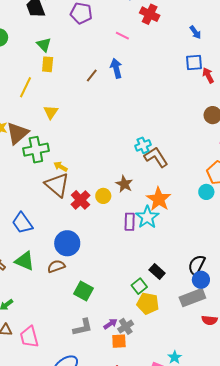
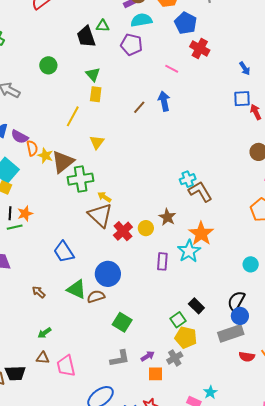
cyan circle: (206, 192) -> (251, 264), moved
purple rectangle: (130, 222) -> (162, 261), moved
green triangle: (25, 261) -> (77, 289), moved
gray cross: (126, 326) -> (175, 358), moved

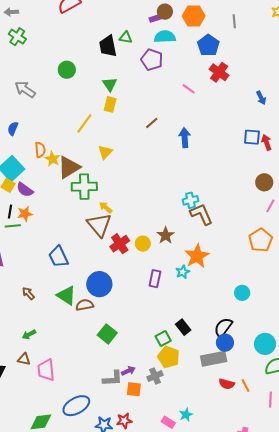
blue square: (242, 99) -> (252, 137), moved
blue arrow: (164, 101) -> (185, 138), moved
purple semicircle: (20, 137) -> (25, 190), moved
cyan star: (189, 251) -> (183, 272), size x0.6
gray L-shape: (120, 358) -> (113, 379), moved

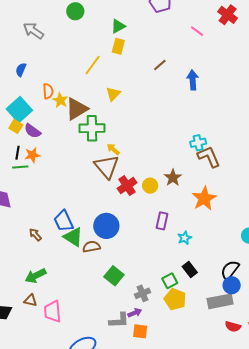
green triangle: (110, 84) -> (118, 26), turned 35
blue trapezoid: (58, 257) -> (64, 221), moved
cyan star: (183, 272) -> (185, 238), moved
green arrow: (29, 335) -> (36, 276), size x1.5
gray cross: (155, 376) -> (142, 293), moved

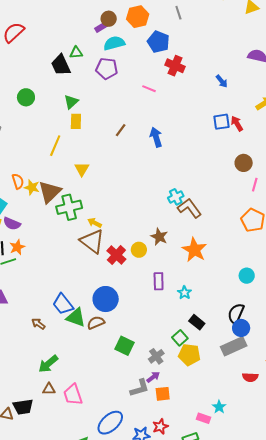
red semicircle: (233, 327) -> (250, 377), moved

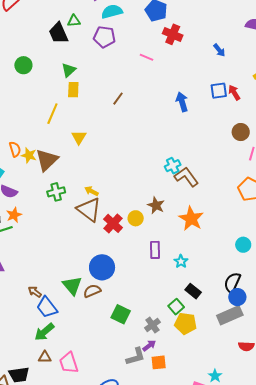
blue arrow: (156, 137) -> (182, 102), moved
green cross: (69, 207) -> (56, 192), moved, size x0.7
blue trapezoid: (63, 304) -> (47, 307), moved
green triangle: (76, 317) -> (72, 286), turned 30

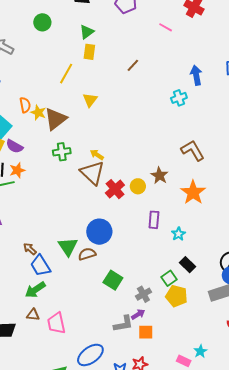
cyan cross: (173, 166) -> (179, 98), moved

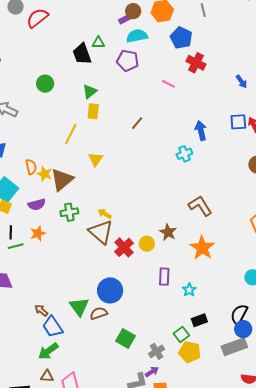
purple semicircle: (14, 146) -> (37, 205), moved, turned -42
orange star: (17, 170) -> (38, 234), moved
black rectangle: (187, 265) -> (199, 320), turned -63

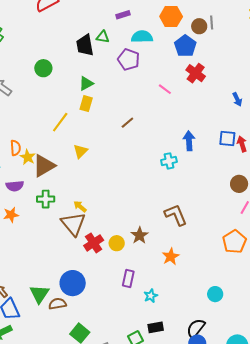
brown circle: (133, 11) -> (199, 26), moved
purple rectangle: (126, 19) -> (123, 15), moved
orange star: (202, 248) -> (171, 257), size x0.7

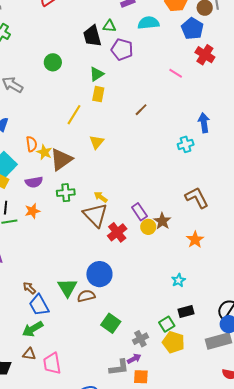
purple pentagon: (129, 60) -> (122, 49), moved
yellow circle: (117, 243) -> (148, 227), moved
purple rectangle: (128, 279) -> (139, 212), moved, turned -42

